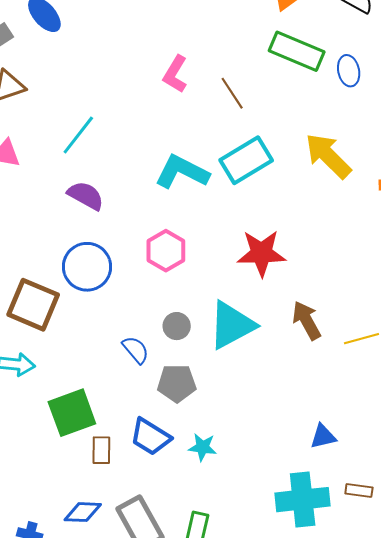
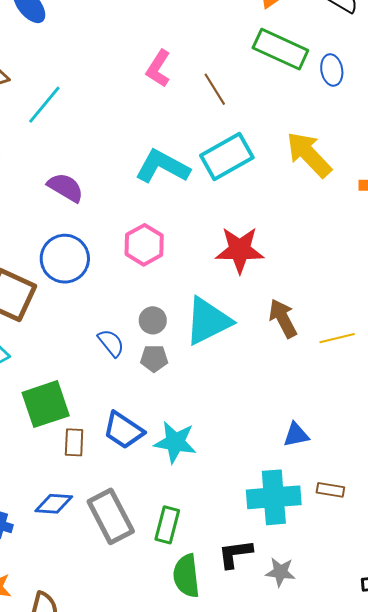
cyan line: (78, 135) -> (44, 105), moved
gray pentagon: (177, 383) -> (154, 358), moved, size x0.7
cyan star: (202, 447) -> (175, 442), size x1.5

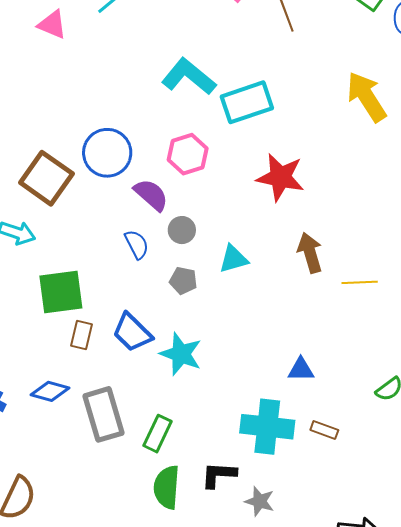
cyan rectangle: (227, 157) -> (247, 102), moved
cyan L-shape: (162, 167) -> (189, 77), moved
purple semicircle: (65, 187) -> (151, 195), moved
cyan triangle: (208, 321) -> (234, 259), moved, size x0.6
gray pentagon: (154, 358) -> (183, 281), moved

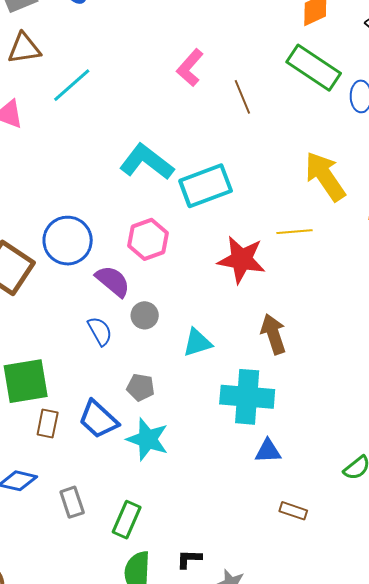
gray pentagon: (183, 281) -> (141, 387), moved
yellow line: (360, 282) -> (294, 232), moved
gray rectangle: (103, 414) -> (72, 502), size x0.6
cyan cross: (267, 427) -> (247, 397), moved
black L-shape: (219, 475) -> (189, 559), size x0.7

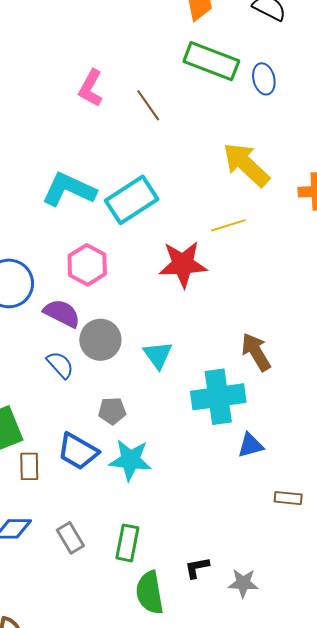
gray circle: (145, 315) -> (100, 340), size x1.5
brown arrow: (273, 334) -> (256, 352), moved
cyan triangle: (197, 343) -> (158, 355), turned -36

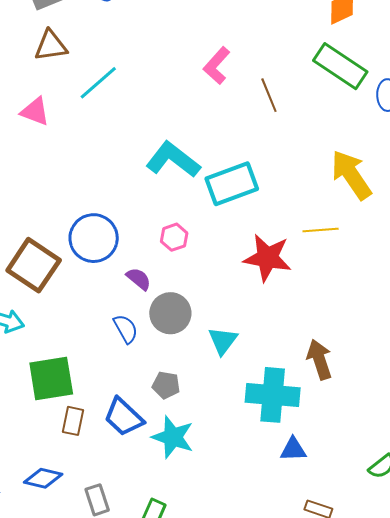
pink hexagon: (87, 265) -> (174, 237), size x0.7
purple semicircle: (62, 313) -> (139, 279), size x0.7

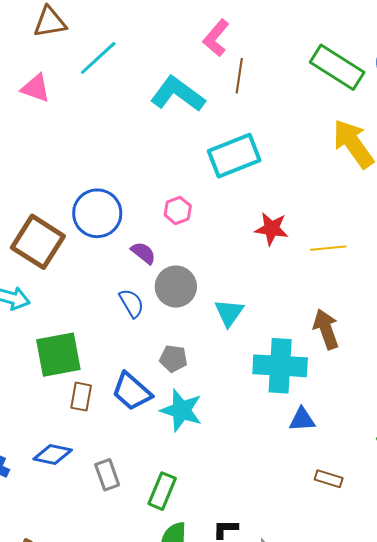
green rectangle: (340, 66) -> (337, 67), moved
brown line: (269, 95) -> (239, 76), moved, turned 32
cyan L-shape: (173, 160) -> (178, 94), moved
yellow line: (321, 230) -> (328, 248), moved
red star: (267, 258) -> (272, 229), size x0.7

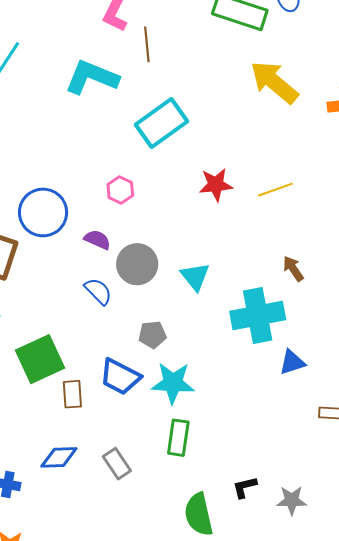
brown arrow: (326, 329) -> (293, 269), size x0.7
green rectangle: (162, 491) -> (178, 438), moved

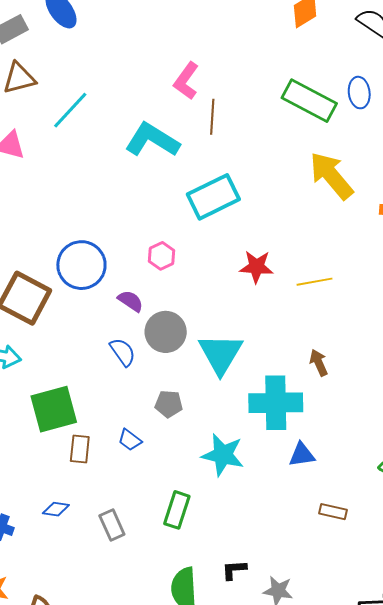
cyan triangle: (195, 277) -> (221, 354), size x1.5
blue trapezoid: (120, 377) -> (130, 440), size x0.6
cyan star: (173, 383) -> (223, 455), moved
blue diamond: (59, 457) -> (56, 509), size x0.7

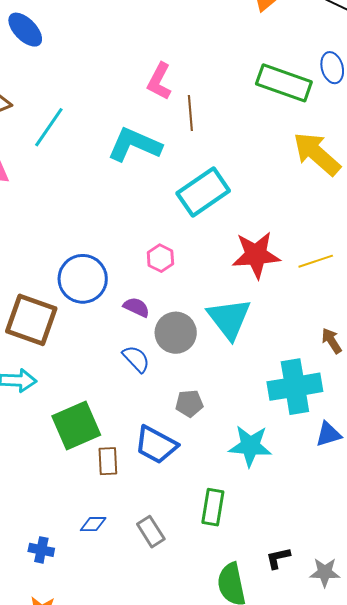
red star: (256, 267) -> (256, 255), size x1.4
cyan triangle: (221, 354) -> (229, 319), moved
blue trapezoid: (130, 440) -> (156, 445), size x1.8

